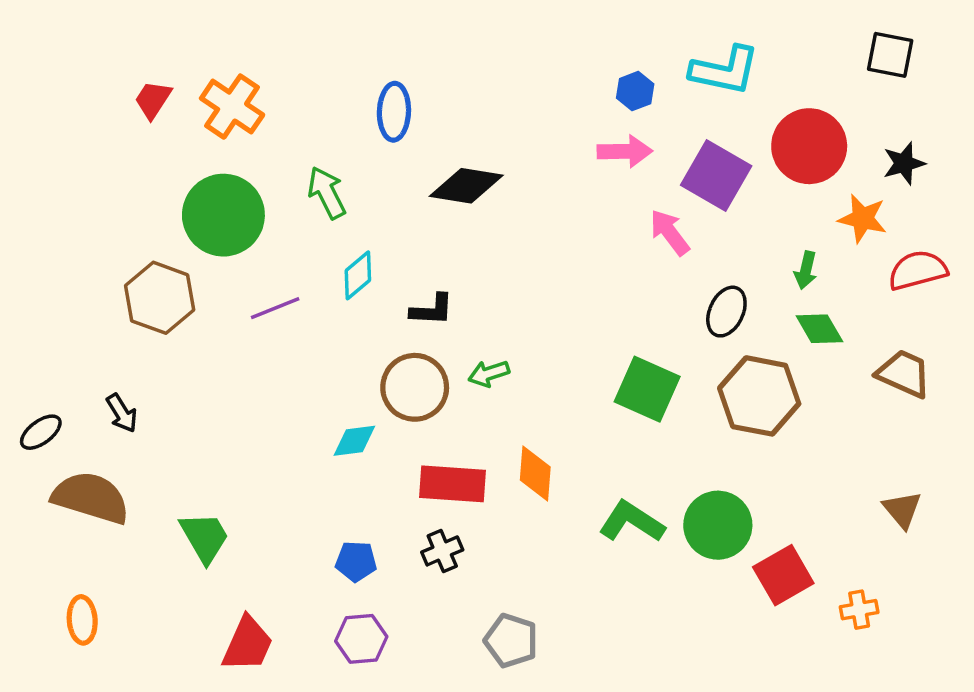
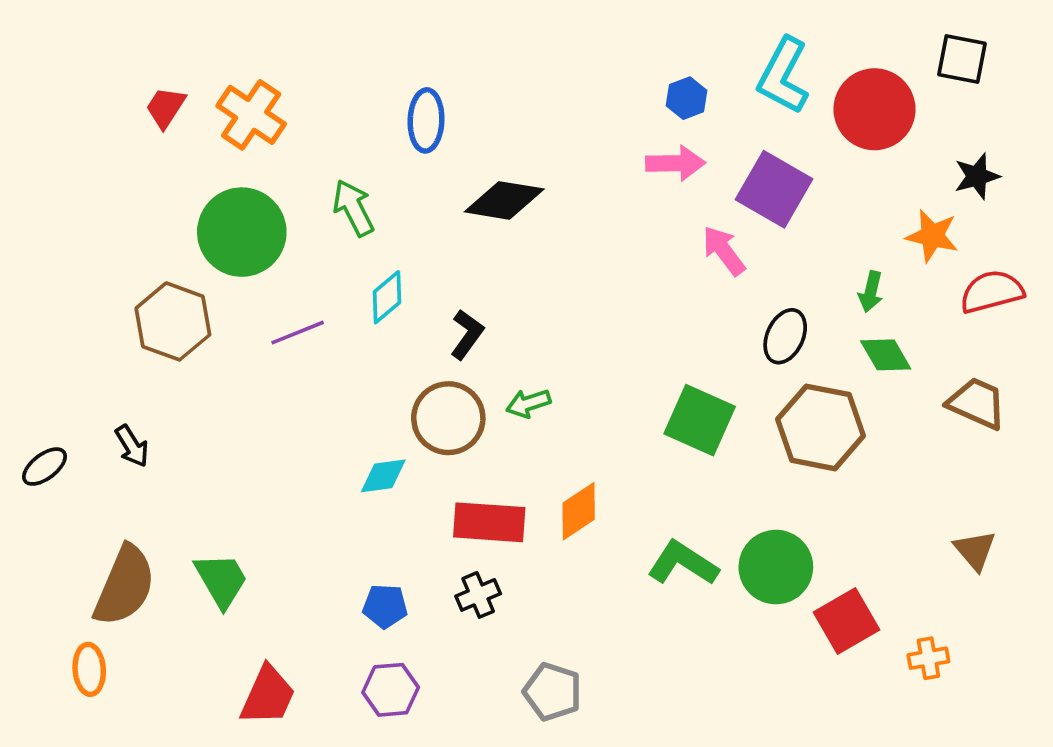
cyan L-shape: (725, 70) -> (783, 76), turned 106
red circle: (809, 146) -> (874, 109), moved
black L-shape: (432, 310) -> (467, 334), turned -57
orange diamond: (535, 473) -> (579, 511), turned 52
brown semicircle: (91, 498) -> (125, 586), moved, turned 96

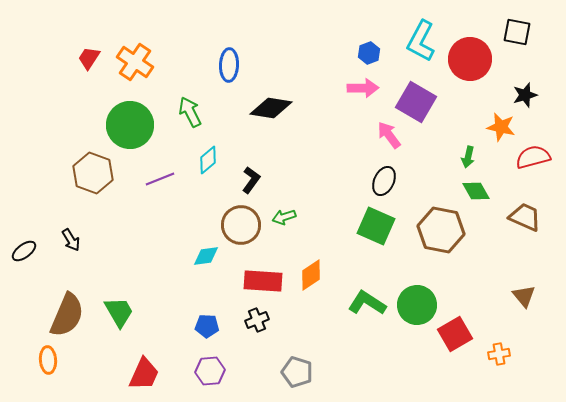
black ellipse: (785, 336) -> (384, 181), moved

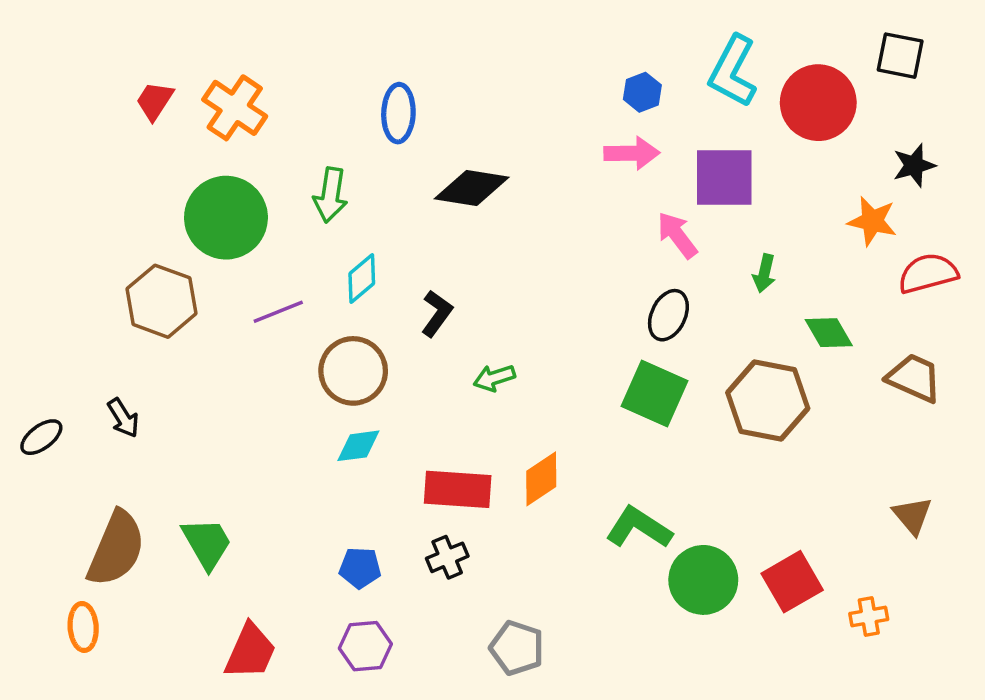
purple square: (416, 102) -> (724, 178), turned -30
green arrow: (190, 112) -> (330, 195), turned -144
green arrow: (468, 157) -> (764, 273), moved
brown circle: (241, 225) -> (353, 371), moved
green circle: (417, 305) -> (703, 580), moved

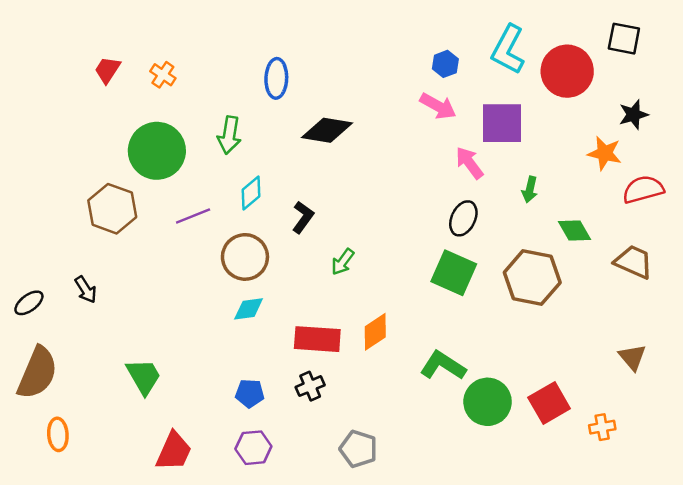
orange cross: (235, 108) -> (163, 75), size x0.6
pink arrow: (632, 153) -> (438, 106), turned 30
green arrow: (494, 378) -> (343, 262), turned -36
brown semicircle: (116, 549) -> (37, 373), moved

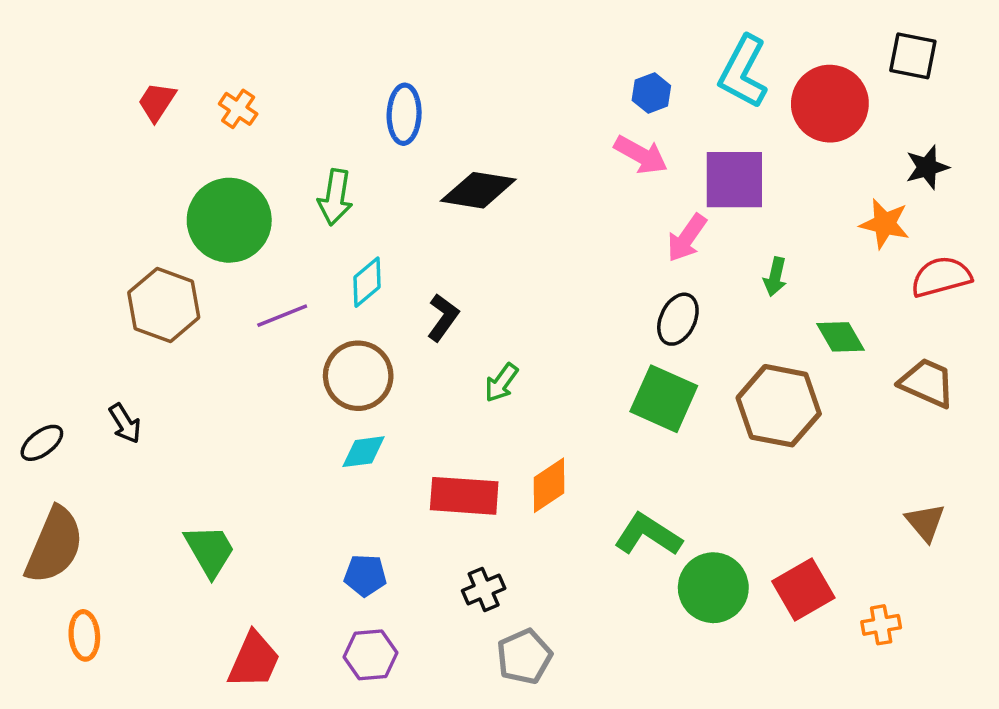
pink arrow: (469, 163) -> (687, 238), turned -108
black cross: (310, 386) -> (484, 589), moved
gray pentagon: (358, 449) -> (524, 657), turned 30

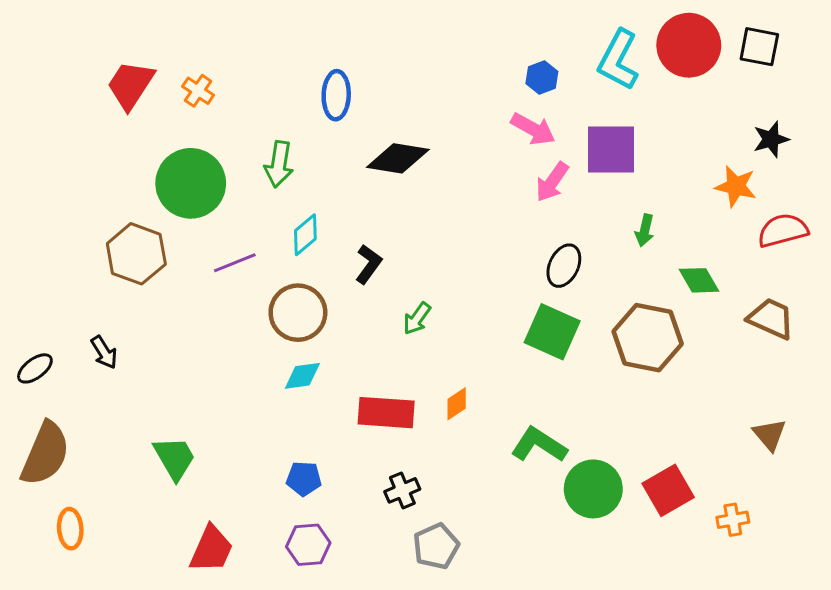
red trapezoid: (157, 102) -> (130, 85), size x1.5
red circle: (830, 104) -> (689, 45), moved
pink arrow: (687, 238) -> (552, 182), moved
orange diamond: (549, 485) -> (457, 404), size x0.7

